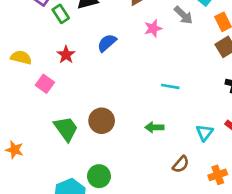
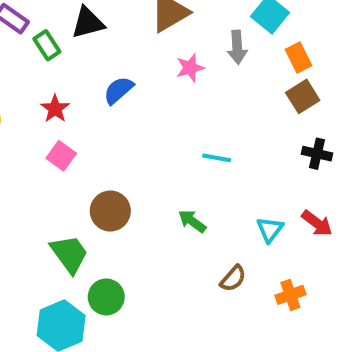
gray arrow: (183, 15) -> (237, 47), turned 42
pink square: (45, 84) -> (61, 156), moved
green arrow: (154, 127) -> (192, 221), turned 36
green trapezoid: (66, 129) -> (69, 254), moved

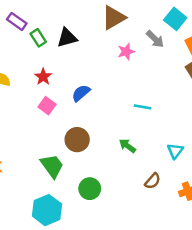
black triangle: (88, 23) -> (67, 38), moved
gray arrow: (237, 47) -> (155, 39), turned -42
blue semicircle: (118, 90) -> (81, 93), moved
green circle: (106, 297) -> (90, 189), moved

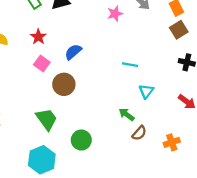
brown circle: (77, 140) -> (64, 84), moved
green arrow: (127, 146) -> (127, 114), moved
cyan triangle: (175, 151) -> (146, 91), moved

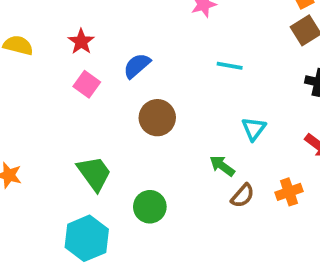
cyan line: (130, 65) -> (230, 66), moved
brown circle: (64, 84) -> (157, 118), moved
orange cross: (172, 142) -> (289, 192), moved

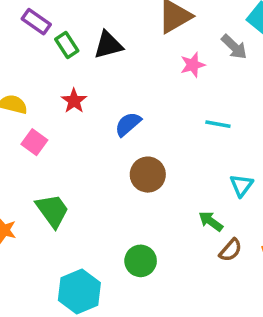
pink square: (87, 84) -> (34, 142), moved
green trapezoid: (94, 173) -> (52, 211), moved

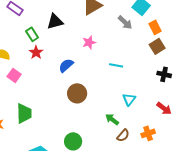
green rectangle: (67, 45) -> (32, 34), moved
pink star: (193, 65) -> (89, 42), moved
green trapezoid: (52, 211) -> (24, 113), turned 35

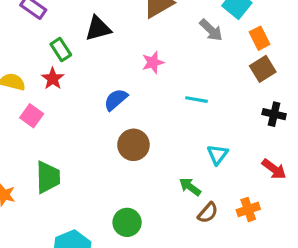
red star: (36, 52) -> (53, 79), moved

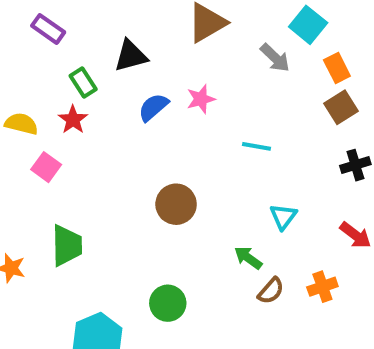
blue semicircle: (116, 100) -> (153, 107), moved
black cross: (274, 114) -> (355, 165), turned -30

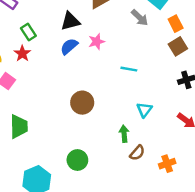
black triangle: (131, 56) -> (70, 21), moved
green arrow: (248, 258) -> (124, 134), turned 49
orange cross: (322, 287) -> (167, 164), moved

